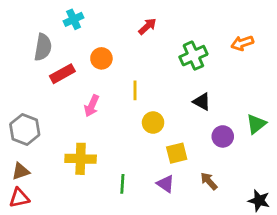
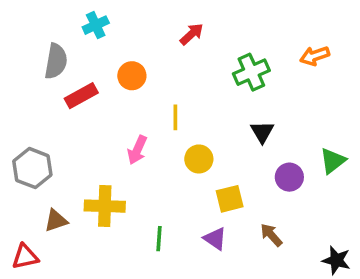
black triangle: (202, 102) -> (262, 132), turned 30
pink arrow: (92, 106) -> (137, 150), moved
brown triangle: (21, 171) -> (56, 221), moved

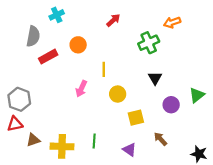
orange arrow: (315, 56) -> (172, 22), moved
yellow cross: (105, 206) -> (62, 146), moved
brown triangle: (56, 221) -> (33, 140), moved
purple triangle: (215, 239) -> (129, 150), moved
red triangle: (25, 257) -> (15, 124), moved

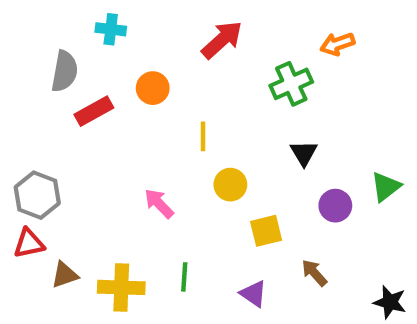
cyan cross: (57, 15) -> (111, 29), turned 32
red arrow: (113, 20) -> (222, 40), size x1.5
pink arrow: (81, 89) -> (159, 203), moved, turned 112

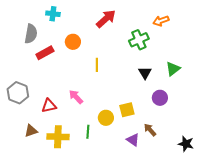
yellow circle: (230, 185) -> (106, 118), moved
green triangle: (386, 187) -> (173, 69), moved
red triangle: (29, 243) -> (49, 106), moved
purple triangle: (253, 294) -> (133, 140), moved

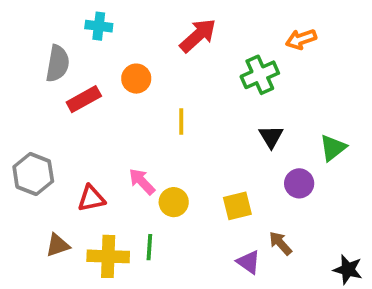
green triangle: (173, 69) -> (333, 148), moved
yellow circle: (106, 118) -> (174, 202), moved
green line: (88, 132) -> (149, 247), moved

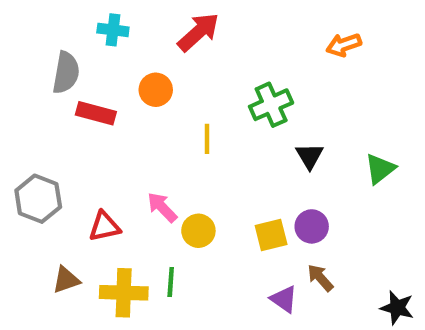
red arrow: (198, 35) -> (198, 32), moved
green cross: (260, 75) -> (271, 105), moved
red rectangle: (84, 99) -> (96, 113), turned 44
purple circle: (299, 183) -> (312, 226), moved

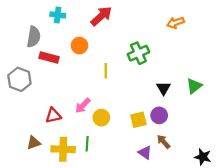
black triangle: (310, 156) -> (164, 88), moved
gray hexagon: (38, 199) -> (19, 79), moved
pink arrow: (162, 207) -> (83, 106), turned -91

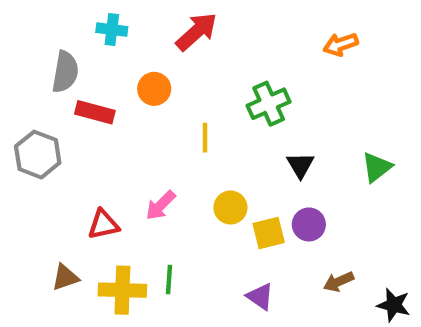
black triangle: (164, 88) -> (300, 165), moved
yellow circle: (101, 118) -> (230, 208), moved
brown arrow: (164, 142) -> (339, 282), moved, turned -72
purple triangle: (145, 153) -> (260, 296), moved

